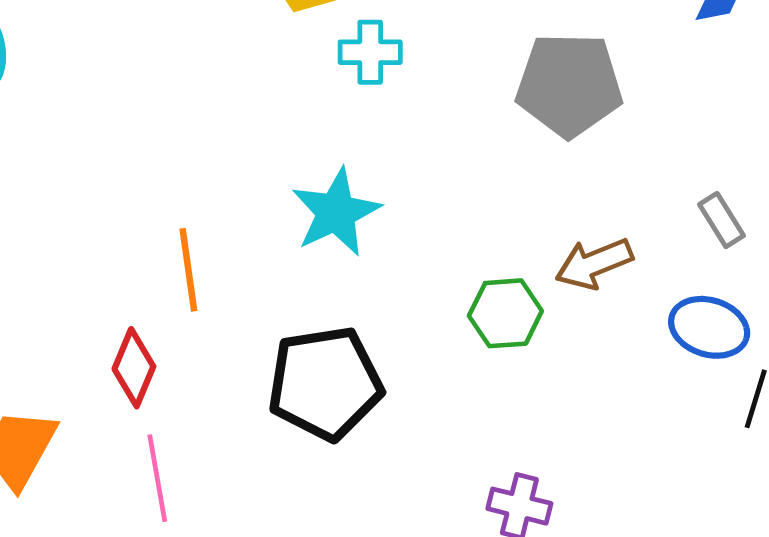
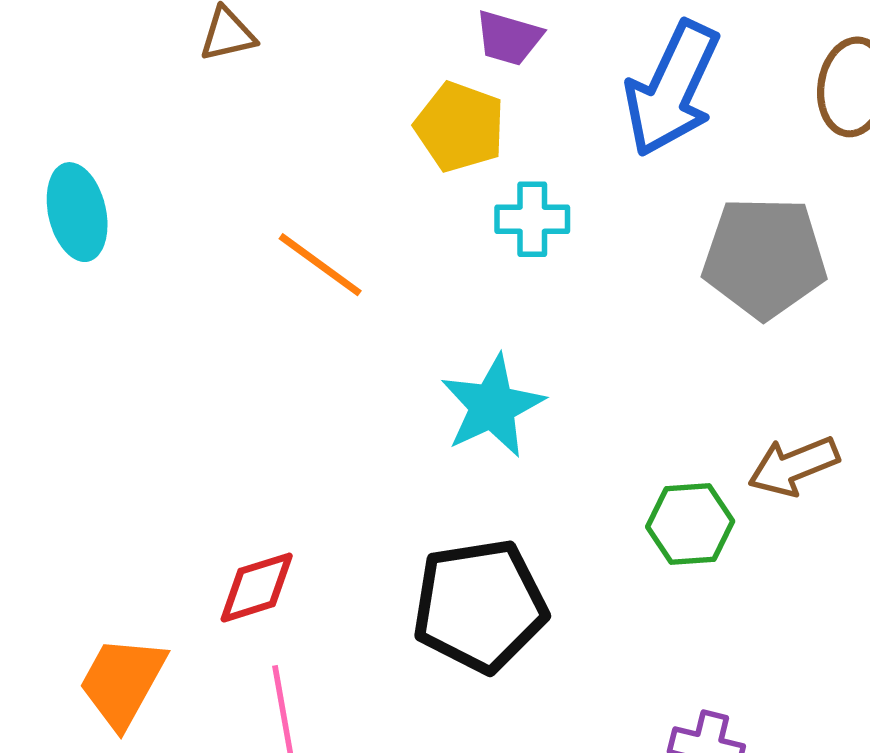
orange line: (188, 270) -> (320, 265), moved, turned -46
red diamond: (134, 368) -> (257, 588), turned 50

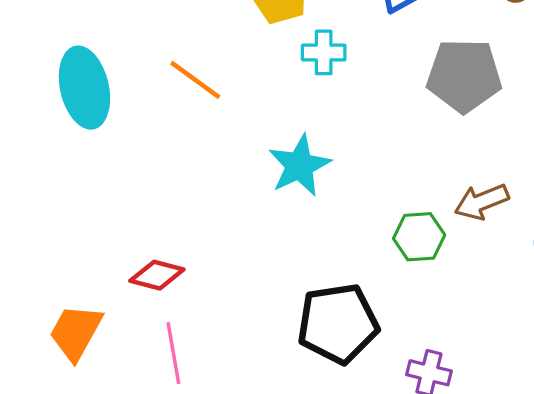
cyan ellipse: (77, 212) -> (84, 88), moved, size x1.4
red diamond: (257, 588) -> (157, 275), turned 32
black pentagon: (480, 606) -> (338, 323), moved

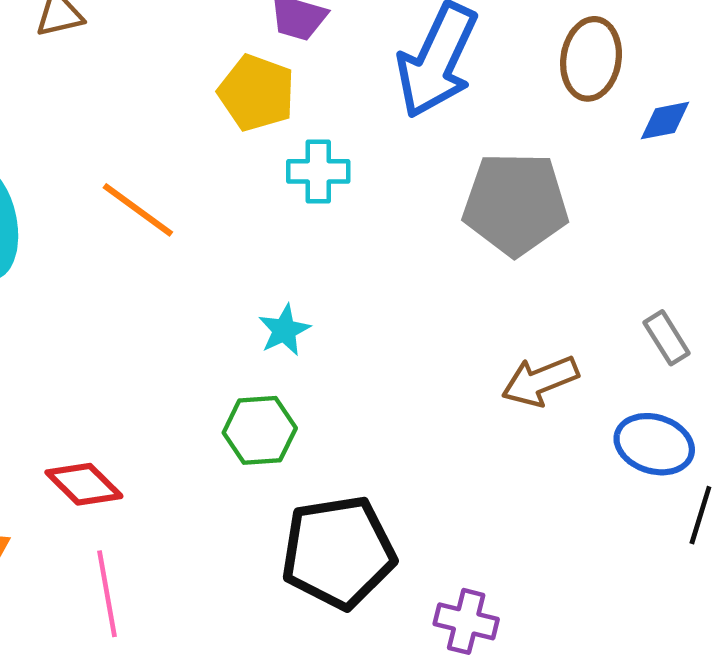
cyan star: (300, 165) -> (284, 330), size x0.6
green hexagon: (419, 237) -> (260, 430), moved
red diamond: (157, 275) -> (84, 484), turned 30

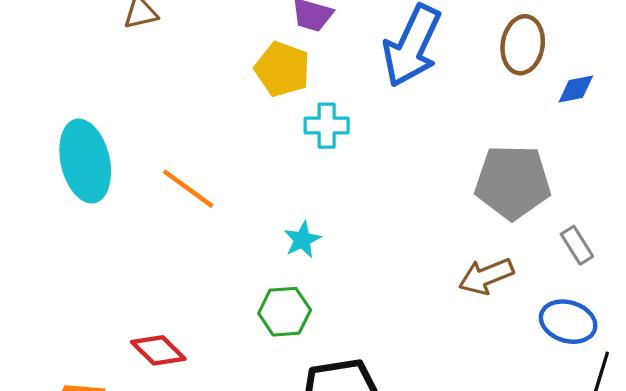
gray pentagon: (515, 204) -> (513, 182), moved
orange line: (138, 210) -> (188, 189), moved

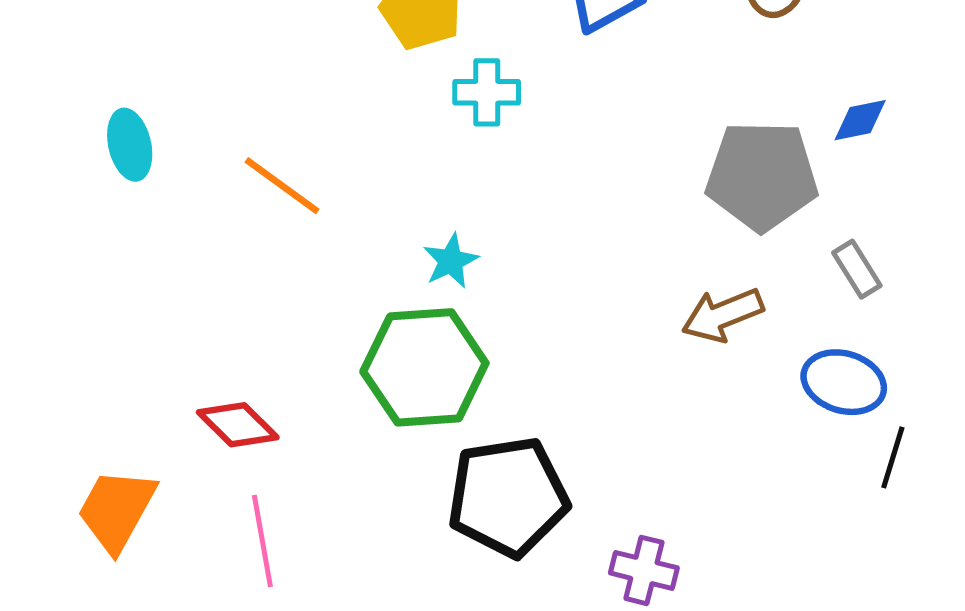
blue diamond: (576, 89) -> (860, 120), moved
cyan ellipse: (85, 161) -> (130, 145), size x0.6
green hexagon: (285, 312) -> (424, 367), size x1.6

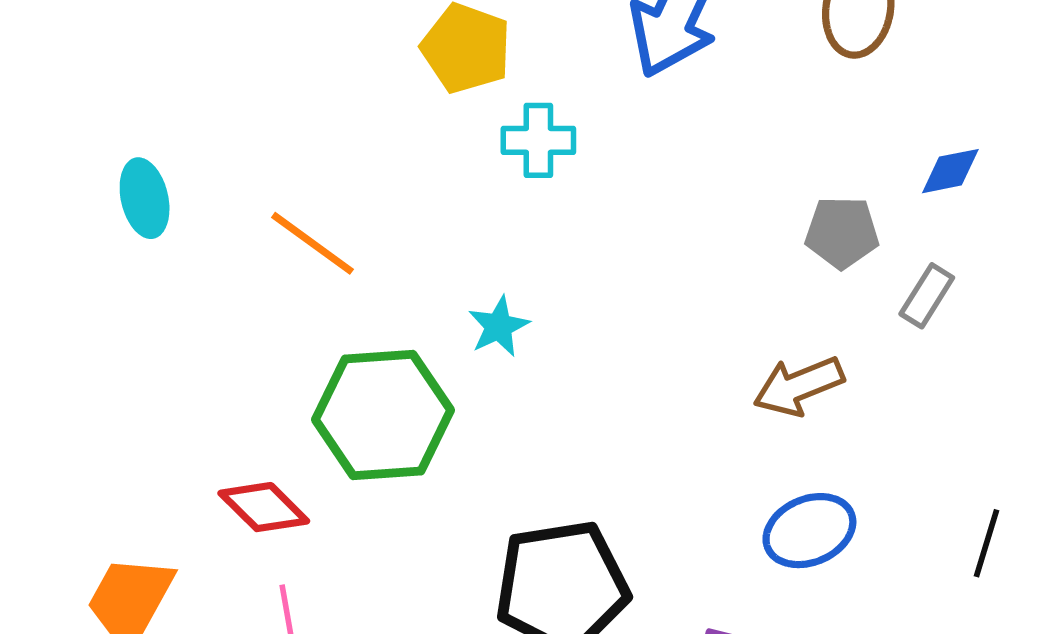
gray pentagon: (762, 176) -> (842, 232), size x0.6
gray rectangle: (857, 269) -> (927, 296), moved, turned 64
green hexagon: (424, 367) -> (383, 415), moved
blue ellipse: (844, 382) -> (809, 531), moved, turned -40

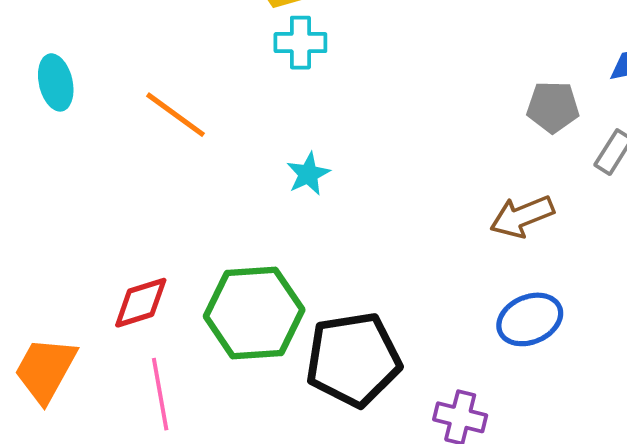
cyan cross: (538, 140) -> (300, 43), moved
green hexagon: (383, 415) -> (254, 313), moved
red diamond: (264, 507) -> (141, 303), turned -62

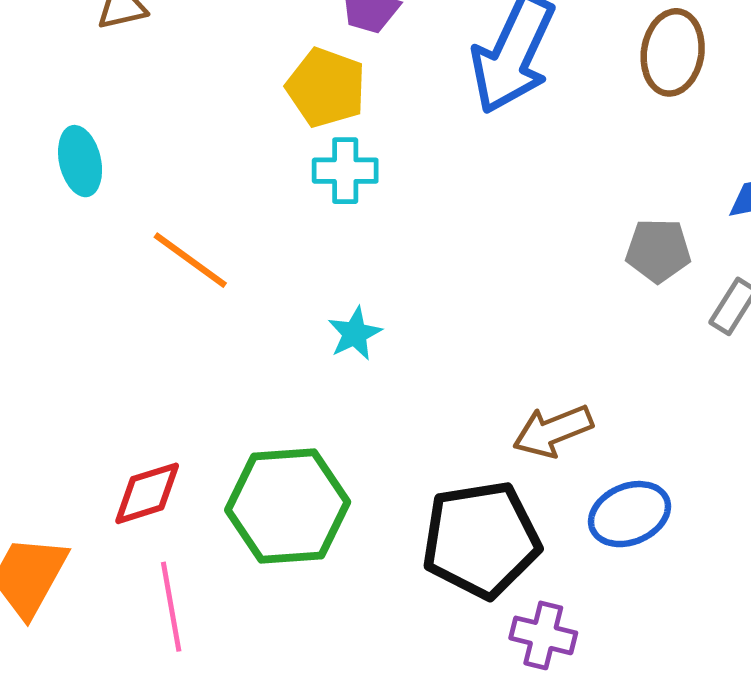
cyan ellipse: (56, 82) -> (80, 161), moved
brown arrow: (522, 216) -> (553, 431), moved
black pentagon: (353, 359) -> (481, 540), moved

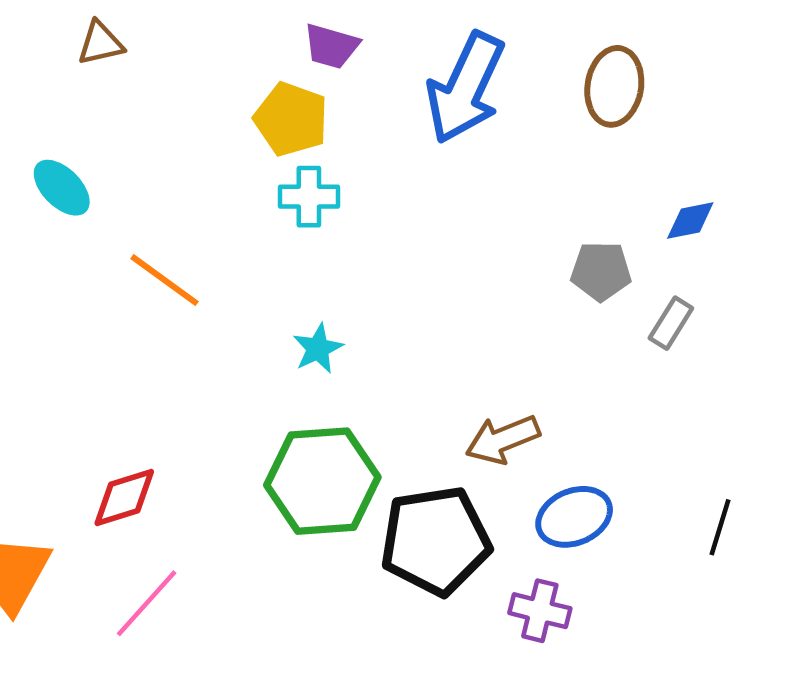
cyan ellipse: (80, 161) -> (62, 188), turned -32
green hexagon: (288, 506) -> (322, 481), moved
pink line: (171, 607) -> (147, 603), turned 52
purple cross: (543, 635) -> (540, 611), moved

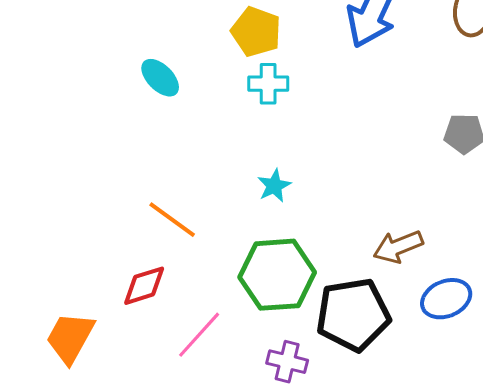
cyan ellipse: (62, 188) -> (160, 78), moved
orange line: (164, 280) -> (172, 220), moved
pink line: (147, 603) -> (199, 335), moved
purple cross: (540, 611) -> (287, 362), moved

